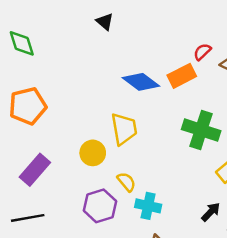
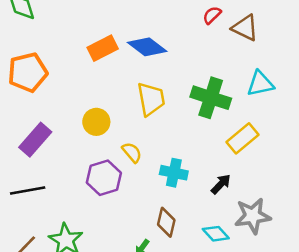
orange rectangle: (182, 76) -> (103, 48), moved
yellow trapezoid: (124, 129) -> (151, 99), moved
cyan cross: (148, 206) -> (174, 173), moved

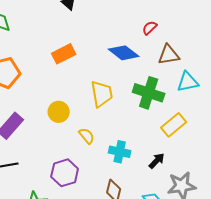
brown triangle: (245, 28) -> (169, 55), moved, turned -35
blue diamond: (147, 47) -> (124, 53), moved
purple hexagon: (104, 178) -> (65, 173), moved

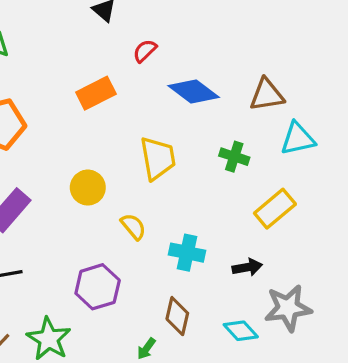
red semicircle: (150, 28) -> (145, 51), moved
green cross: (149, 93) -> (234, 157), size x0.6
black arrow: (157, 161) -> (247, 267), turned 36

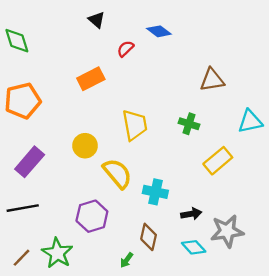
blue diamond: (194, 92) -> (159, 31), moved, size x0.7
cyan triangle: (298, 139) -> (250, 121), moved
yellow semicircle: (133, 227) -> (117, 173), size x1.6
black arrow: (247, 267) -> (191, 214), moved

